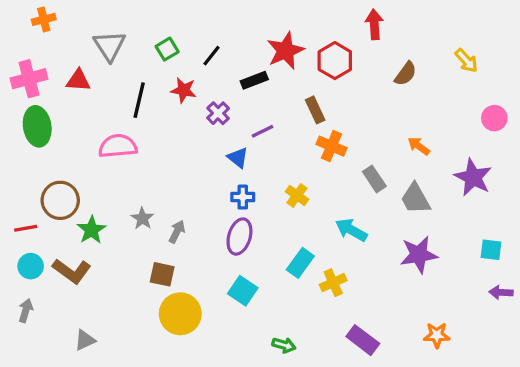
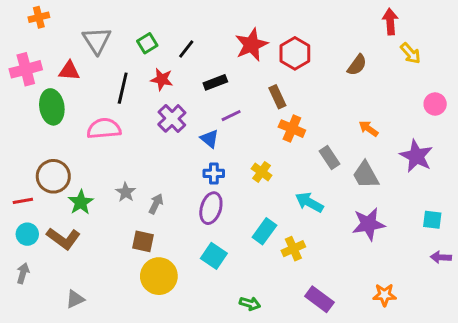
red arrow: (374, 24) -> (390, 22), moved
black rectangle: (254, 80) -> (215, 82), moved
purple cross: (218, 113) -> (172, 118), moved, size x1.4
green ellipse: (37, 126) -> (52, 107), moved

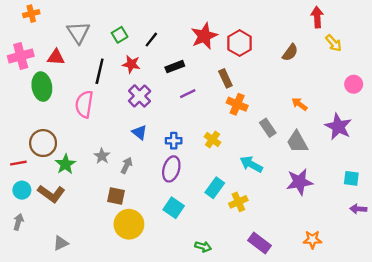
pink semicircle: (104, 129) -> (84, 104), turned -76
blue triangle: (209, 139) -> (140, 132), moved

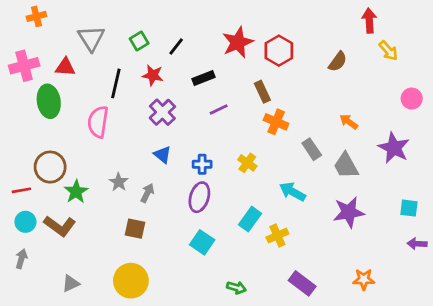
yellow circle: (129, 224) -> (131, 281), moved

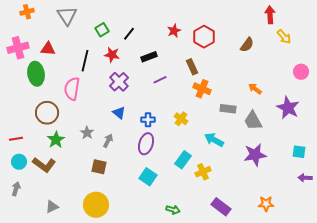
gray triangle: (91, 38) -> (67, 16), moved
red star: (238, 42) -> (174, 31), size x0.6
gray rectangle: (312, 149) -> (228, 109), turned -49
brown circle: (50, 167) -> (47, 113), moved

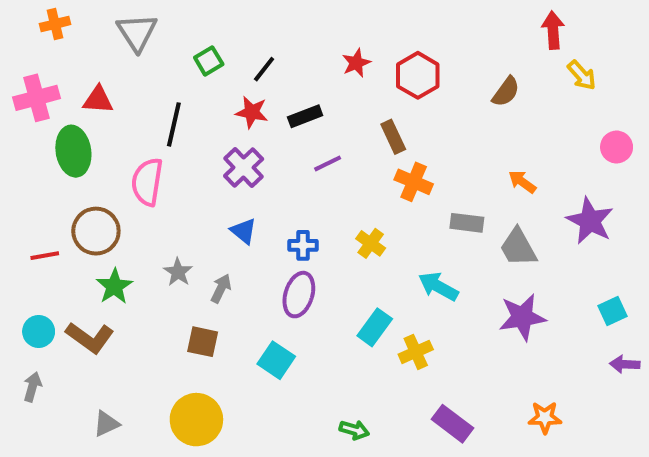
red star: (112, 55) -> (252, 112), moved
red line: (16, 139) -> (45, 256), moved
cyan square: (299, 152) -> (612, 311), turned -32
cyan square: (148, 177) -> (276, 360), moved

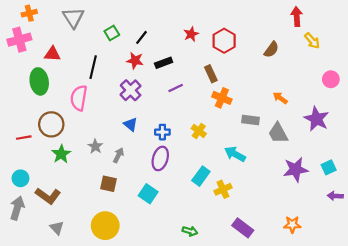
pink cross: (37, 98) -> (19, 40), moved
purple star: (522, 317) -> (296, 169), moved
brown L-shape: (90, 338) -> (48, 196), moved
gray arrow: (32, 387) -> (17, 208), size x1.5
gray triangle: (106, 424) -> (57, 228), turned -48

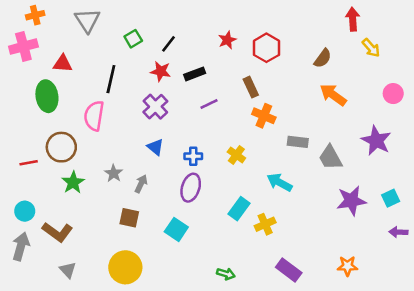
orange arrow: (280, 98) -> (333, 95), moved, size x1.5

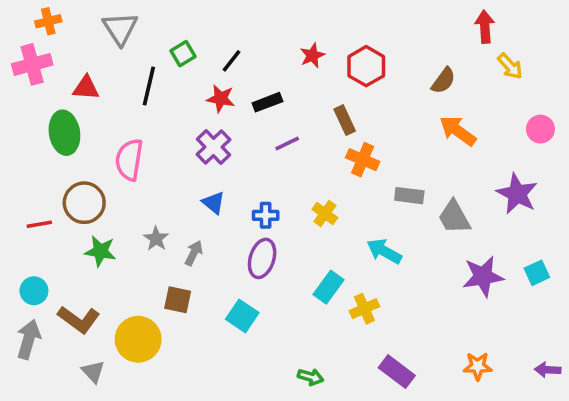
black line: (111, 79) -> (149, 86), moved
green star: (73, 182) -> (100, 251), turned -30
purple arrow: (398, 232) -> (548, 370), moved
yellow circle: (125, 267) -> (138, 339), moved

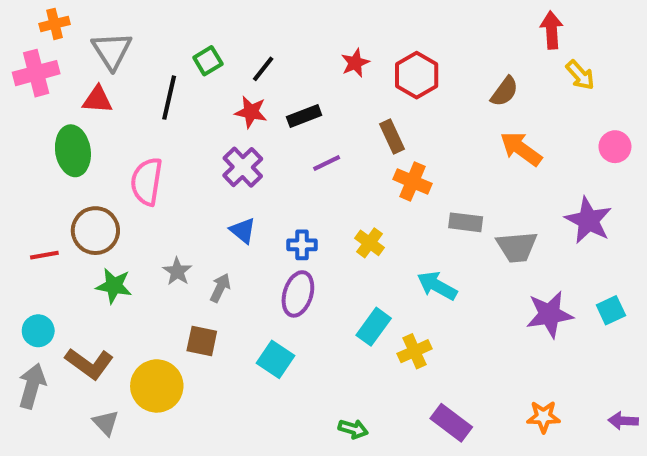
gray triangle: (120, 28) -> (112, 51), moved
gray trapezoid: (454, 217) -> (517, 247), turned -66

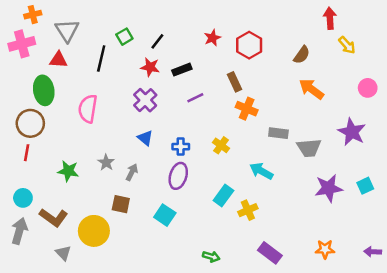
brown circle: (95, 231) -> (30, 123), moved
red line: (44, 255) -> (27, 153), turned -70

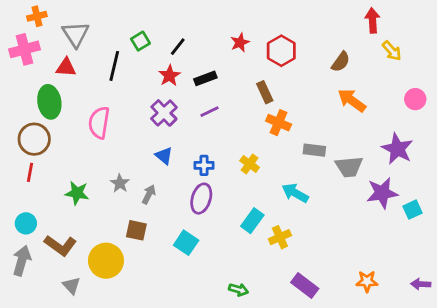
red star: (150, 67) -> (169, 76), turned 30
purple line: (195, 98) -> (210, 112), moved
purple star: (329, 188) -> (382, 193), moved

